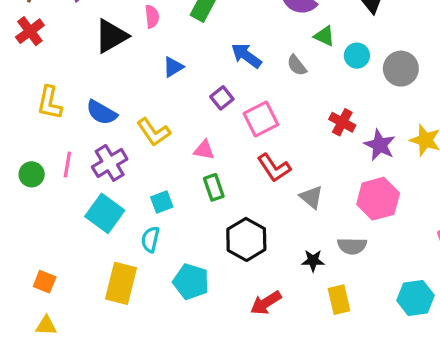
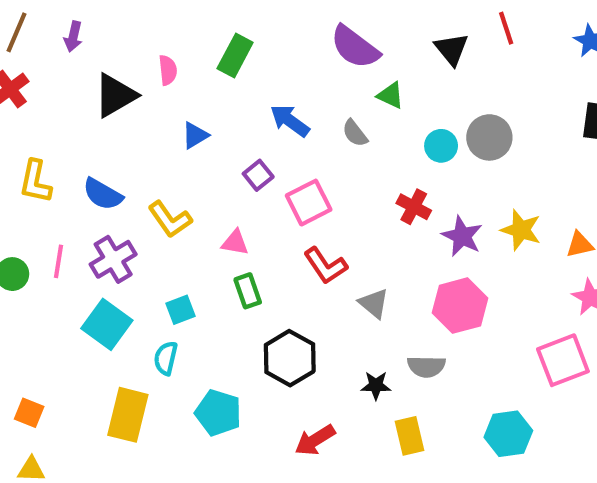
cyan circle: (357, 56) -> (441, 146), moved

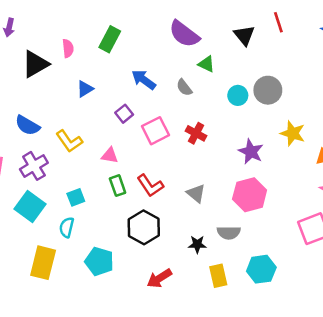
red cross: (414, 207) -> (196, 133), moved
yellow star: (521, 230) -> (293, 133), moved
red L-shape: (325, 266) -> (150, 186), moved
cyan hexagon: (508, 434) -> (261, 269), moved

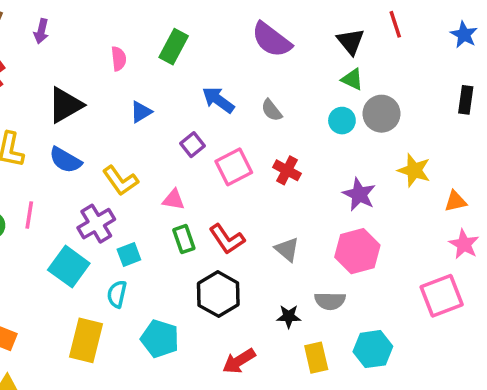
black triangle: (35, 64) -> (65, 105), moved
green triangle: (206, 64) -> (352, 79), moved
purple cross: (34, 166) -> (96, 224), moved

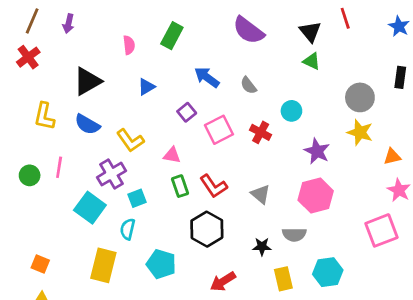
gray circle: (381, 114) -> (360, 97), moved
cyan circle: (342, 121) -> (291, 111), moved

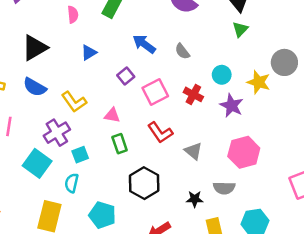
green triangle: (312, 61) -> (240, 29), turned 49
yellow star: (360, 132) -> (259, 82), moved
purple star: (317, 151) -> (232, 106), moved
red L-shape: (214, 186) -> (160, 133), moved

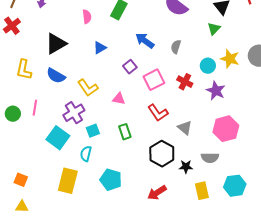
green triangle: (240, 29) -> (214, 29), moved
gray semicircle: (182, 51) -> (176, 47), turned 56
yellow star: (259, 82) -> (230, 59), moved
green rectangle: (120, 144) -> (125, 132), moved
black hexagon: (144, 183) -> (162, 154), moved

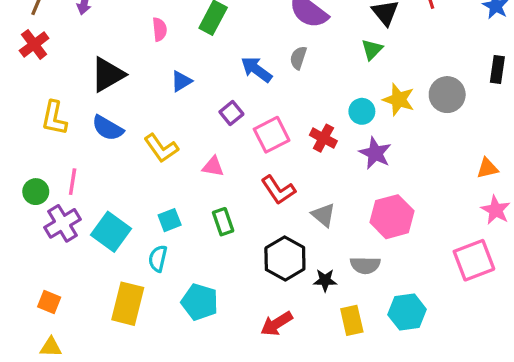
gray semicircle: (176, 47) -> (298, 58), moved
purple cross: (74, 113) -> (63, 223), moved

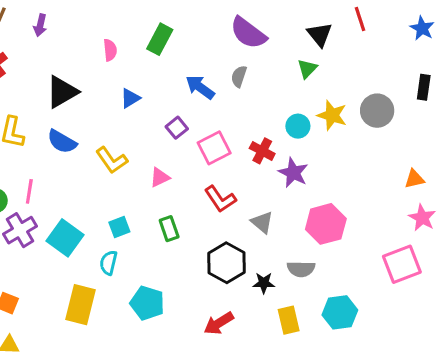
purple star: (375, 153) -> (293, 173), moved
pink triangle: (213, 167) -> (160, 177), turned -35

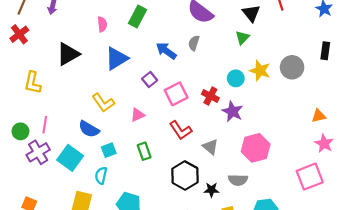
blue triangle: (130, 98) -> (117, 58), size x1.6
blue semicircle: (62, 142) -> (89, 129), moved

